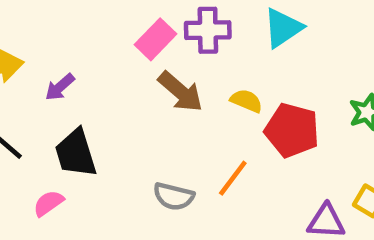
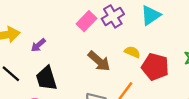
purple cross: (208, 30) -> (113, 16), turned -30
brown arrow: (180, 92) -> (99, 61), moved

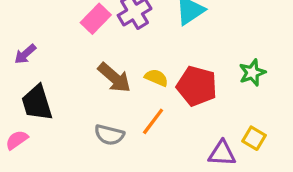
yellow semicircle: (132, 52) -> (156, 78), moved

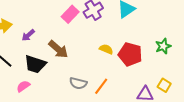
brown arrow: (114, 78) -> (58, 49), moved
black trapezoid: (37, 103) -> (35, 64), turned -55
orange line: (153, 121) -> (101, 86), moved

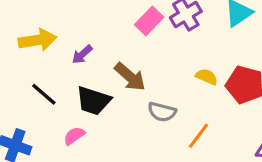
gray semicircle: (78, 83) -> (162, 112), moved

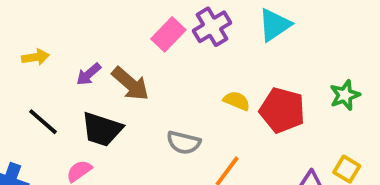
yellow arrow: (37, 40) -> (35, 57), size x0.6
brown arrow: (130, 77) -> (130, 84), moved

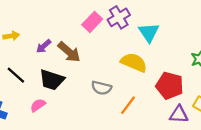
cyan triangle: (275, 25) -> (149, 32), moved, turned -30
yellow semicircle: (237, 101) -> (134, 62), size x1.6
red pentagon: (282, 110) -> (170, 86), moved

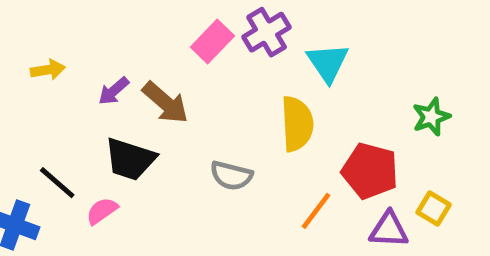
yellow semicircle: (134, 62) -> (297, 124), turned 64
black line: (16, 75) -> (57, 183), moved
orange line: (128, 105) -> (316, 211), moved

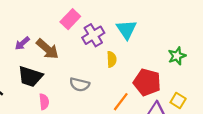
purple cross: (267, 32) -> (93, 35), moved
yellow semicircle: (297, 124) -> (112, 59), size x0.6
pink semicircle: (102, 211) -> (44, 102), moved, turned 119

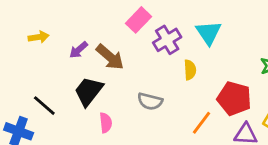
black trapezoid: (30, 76) -> (89, 91), turned 110

